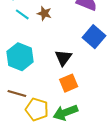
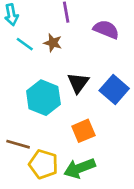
blue square: (94, 37) -> (114, 89), moved
cyan hexagon: (20, 57) -> (43, 98), moved
black triangle: (63, 58) -> (78, 83), moved

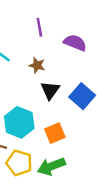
brown star: (53, 43) -> (37, 65), moved
cyan hexagon: (43, 98) -> (19, 122), moved

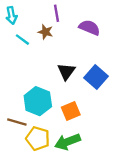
brown star: (37, 65) -> (45, 32), moved

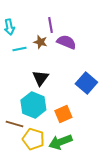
purple semicircle: (89, 28) -> (66, 42), moved
cyan line: (22, 40) -> (19, 49), turned -48
black triangle: (66, 71) -> (40, 78), moved

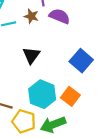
cyan hexagon: (33, 105) -> (42, 94), moved
orange square: (63, 114) -> (70, 96), moved, turned -30

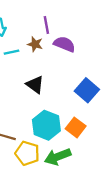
black triangle: (31, 55) -> (35, 85), turned -30

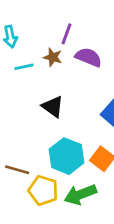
purple line: (46, 25) -> (67, 34), turned 30

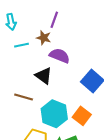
purple semicircle: (88, 57) -> (60, 56), moved
brown line: (17, 170) -> (24, 97), moved

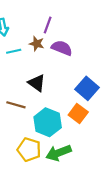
purple semicircle: (60, 56) -> (62, 48), moved
orange square: (82, 116) -> (78, 114), moved

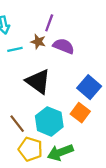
black triangle: (37, 83) -> (38, 82), size x1.4
brown line: (16, 105) -> (17, 124), moved, turned 36

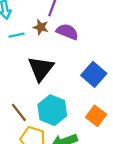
black triangle: (38, 82) -> (41, 69), turned 32
orange square: (80, 113) -> (96, 116), moved

